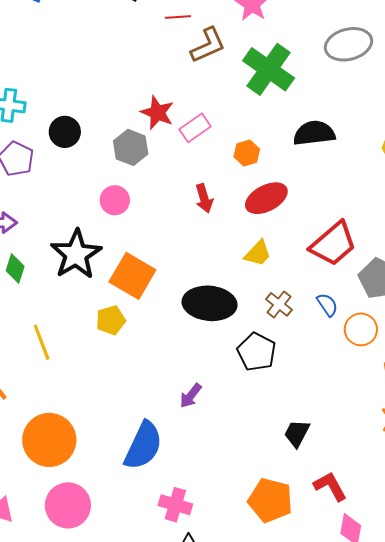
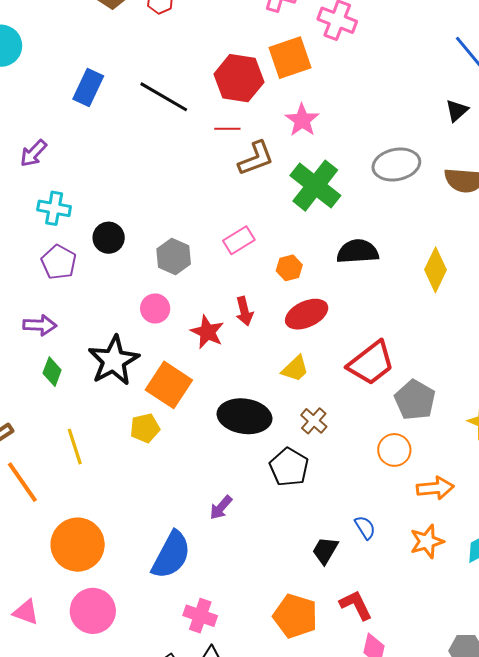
red star: (157, 113) -> (207, 332), moved
blue semicircle: (327, 305) -> (365, 528), moved

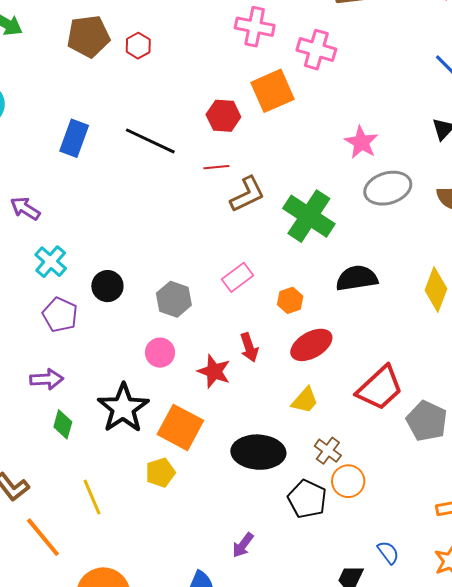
red hexagon: (239, 78) -> (223, 116), size x0.7
pink star: (302, 120) -> (361, 142), moved
purple arrow: (33, 153) -> (25, 209), turned 84
cyan cross: (54, 208) -> (51, 262), turned 36
orange circle: (394, 450) -> (348, 481), moved

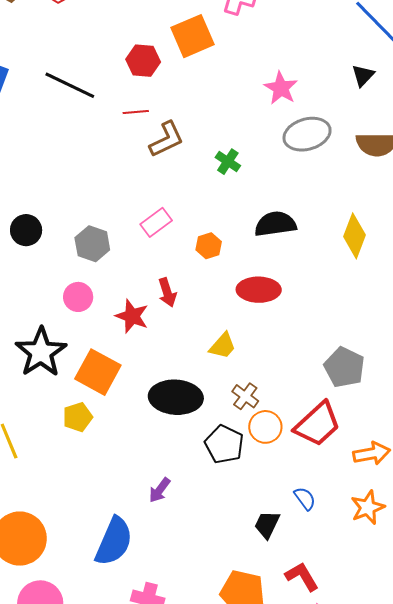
green cross: (309, 216) -> (228, 162), size x0.5
red ellipse: (311, 345) -> (259, 290), moved, turned 30
red trapezoid: (380, 388) -> (317, 424), moved

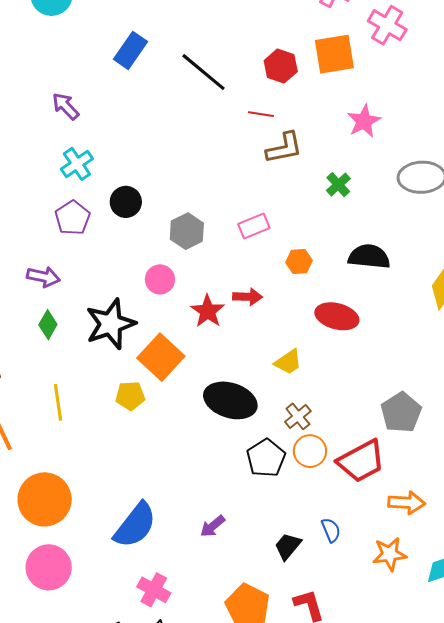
pink star: (281, 88) -> (364, 121), moved
red arrow: (167, 292) -> (248, 297), turned -84
purple arrow: (160, 490) -> (213, 526), moved

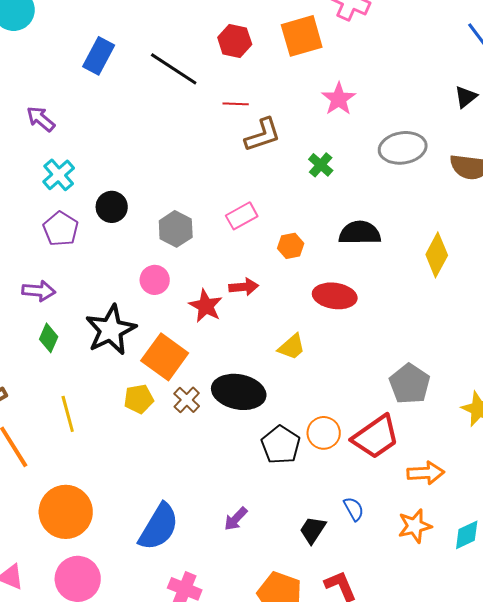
red hexagon: (281, 66) -> (235, 41), moved
brown cross: (298, 416) -> (187, 400), moved

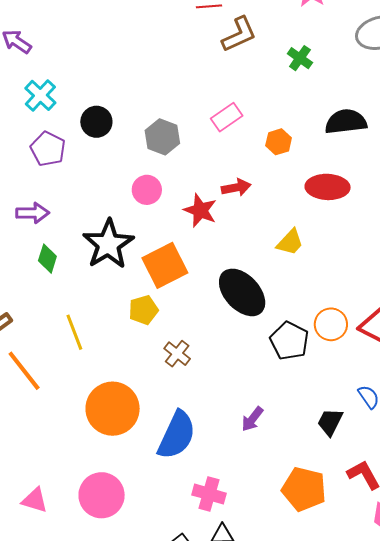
orange square: (165, 357) -> (165, 265), turned 33
black ellipse: (239, 392) -> (242, 292), turned 42
brown cross: (187, 400) -> (177, 354), moved
orange circle: (66, 512) -> (113, 409), moved

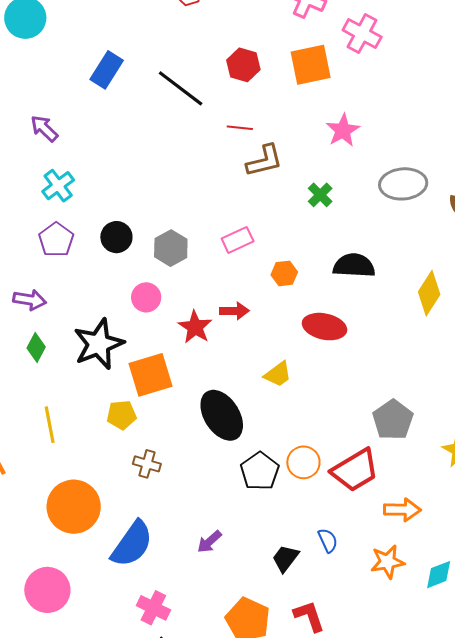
black circle: (96, 122) -> (116, 237), moved
brown cross: (177, 354) -> (147, 464), turned -32

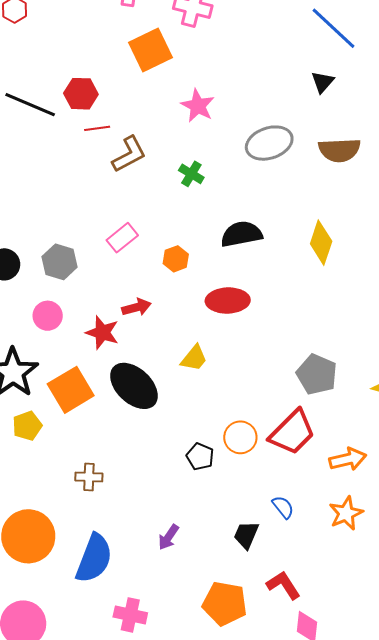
red hexagon: (243, 65) -> (81, 94), moved
yellow pentagon: (121, 415) -> (27, 426), moved
black ellipse: (222, 415) -> (134, 386), moved
black pentagon: (260, 471) -> (200, 457), size x0.7

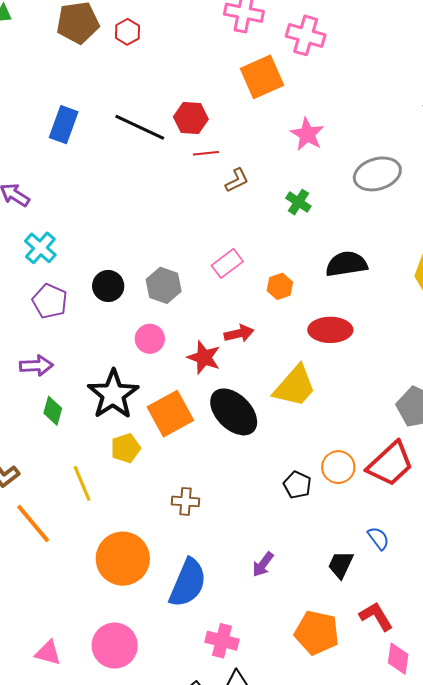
brown L-shape: (129, 154) -> (237, 180), size x0.7
yellow trapezoid: (194, 358) -> (295, 386), size x1.6

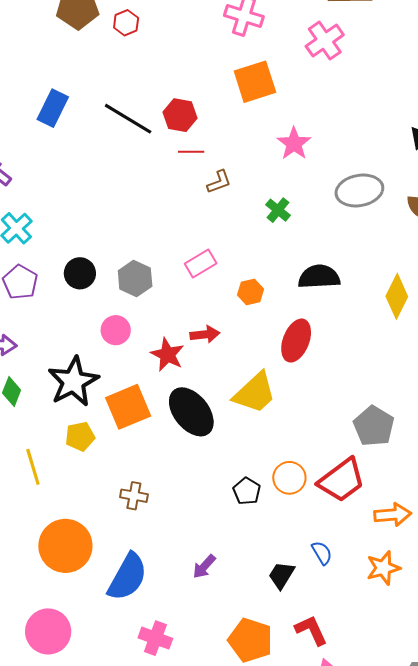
pink cross: (306, 35) -> (325, 40), moved, turned 33
red ellipse: (330, 330) -> (296, 341), turned -75

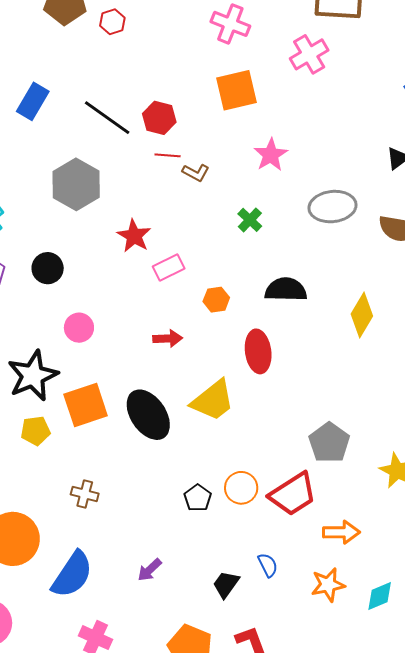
brown L-shape: (219, 182) -> (196, 173), moved, turned 44
gray hexagon: (135, 279) -> (76, 184), moved, size x1.4
red ellipse: (296, 341) -> (258, 351), turned -33
red star: (167, 355) -> (134, 236), moved

